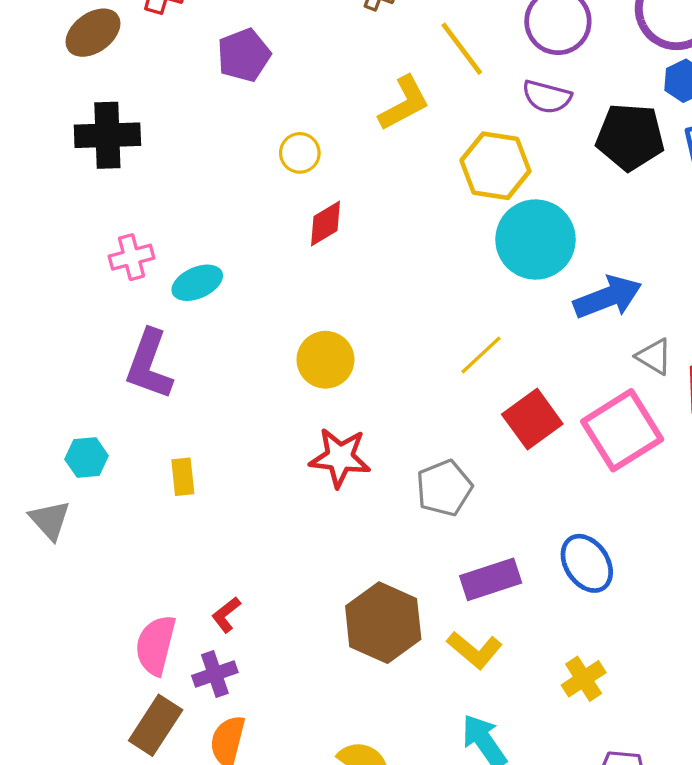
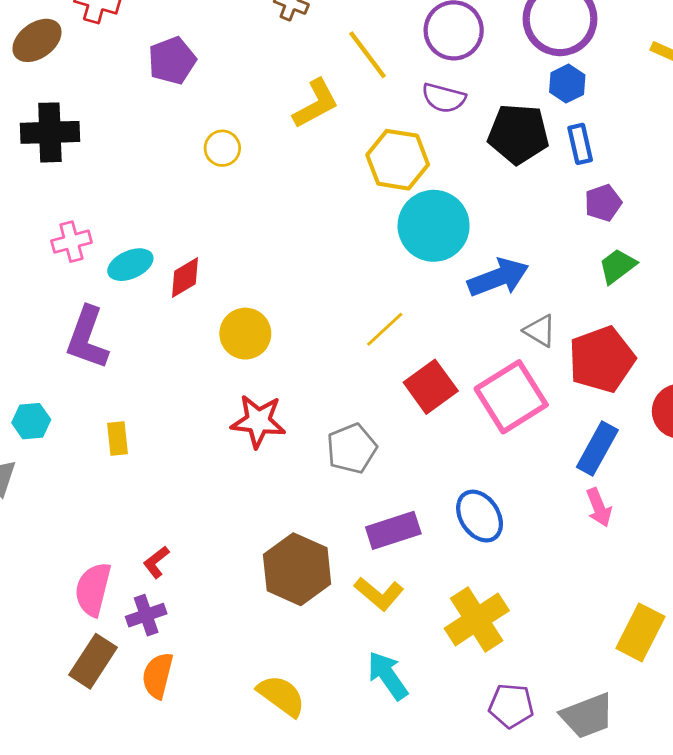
red diamond: (325, 223) -> (185, 278), moved
yellow cross: (584, 679) -> (477, 620), size x1.6

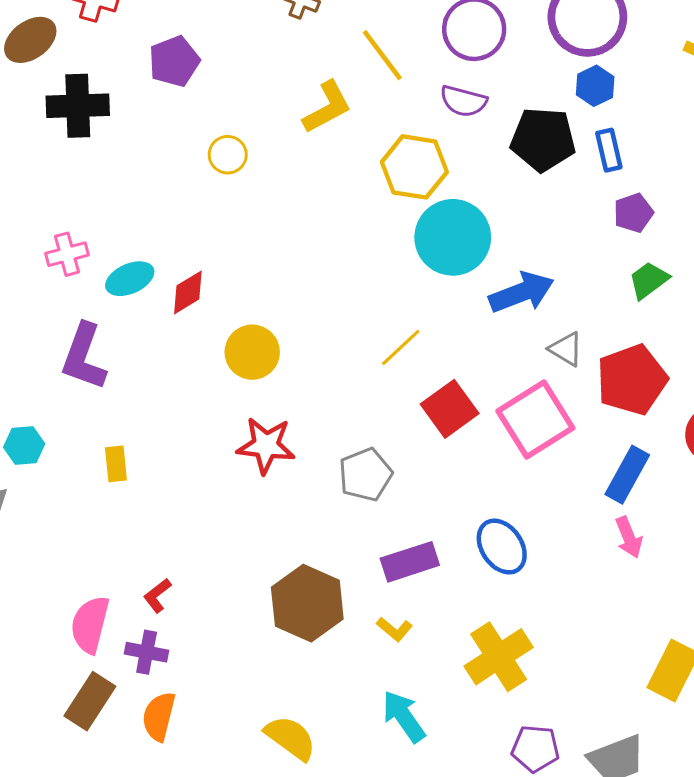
black cross: (50, 132) -> (78, 106), moved
yellow L-shape: (379, 594) -> (395, 629), size x0.7
purple cross: (146, 615) -> (147, 652), turned 30

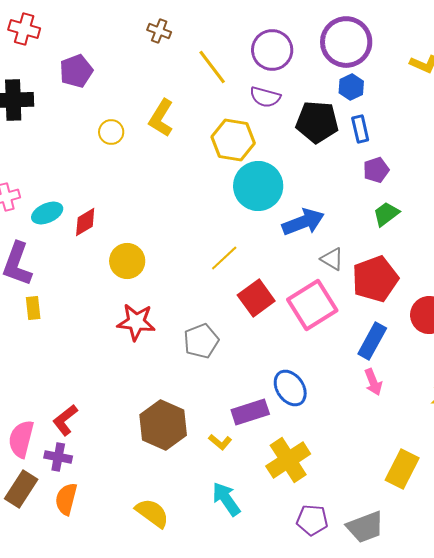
yellow L-shape: (327, 107) -> (161, 118), moved, turned 150
yellow rectangle: (116, 464) -> (33, 308), moved
purple rectangle: (410, 562) -> (250, 412), moved
red L-shape: (157, 595) -> (65, 420), size x1.4

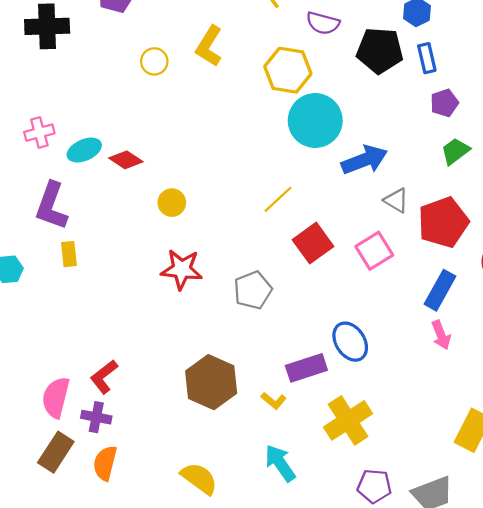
red diamond: (85, 222) -> (126, 160), turned 64
yellow circle: (127, 261) -> (172, 203), size x0.7
pink square: (312, 305) -> (374, 251), size x0.7

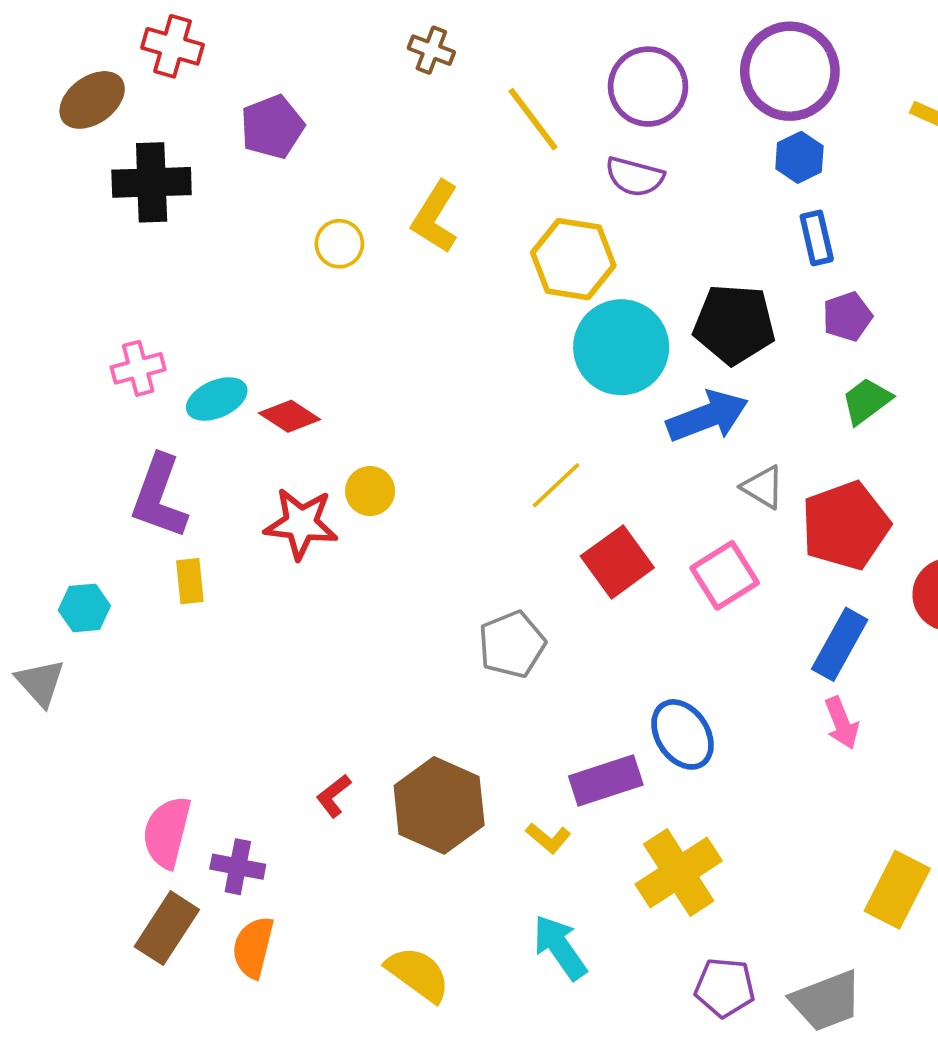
black pentagon: (380, 50) -> (734, 324), moved
red star: (182, 269) -> (301, 524), moved
red L-shape: (104, 377) -> (334, 796), moved, size x0.7

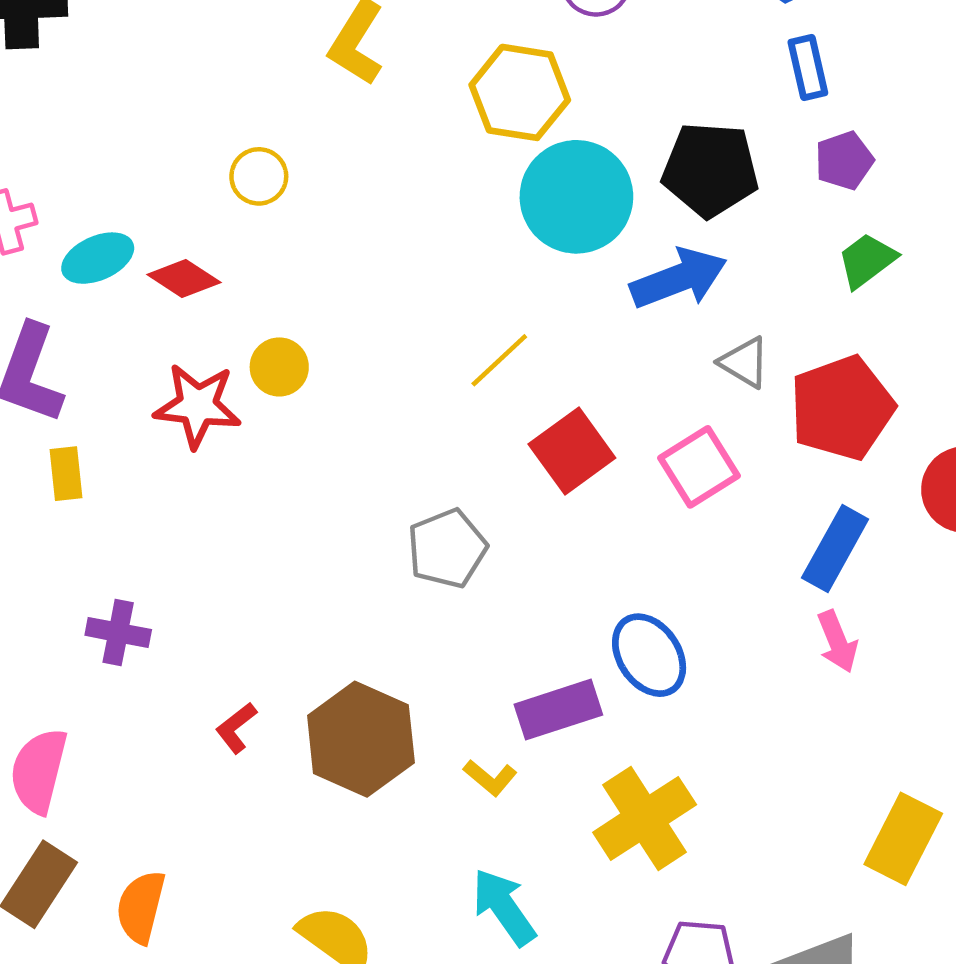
yellow circle: (339, 244) -> (259, 176), moved
purple cross: (238, 867) -> (118, 632), moved

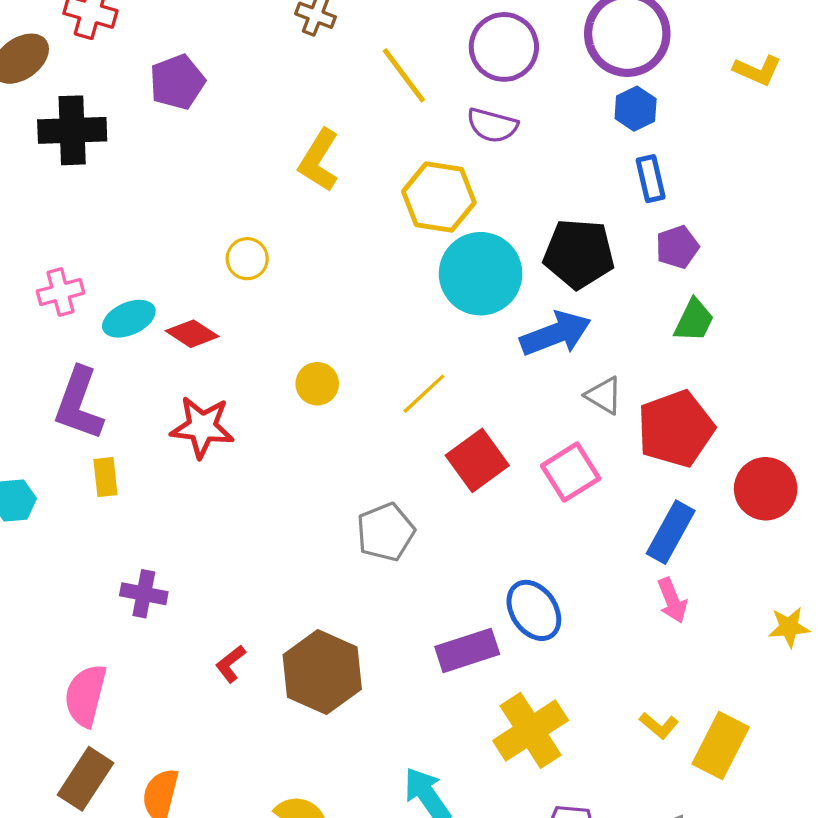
green trapezoid: (867, 260) -> (694, 320), turned 153
yellow circle: (279, 367) -> (317, 384), moved
yellow L-shape: (490, 778) -> (659, 725), moved

